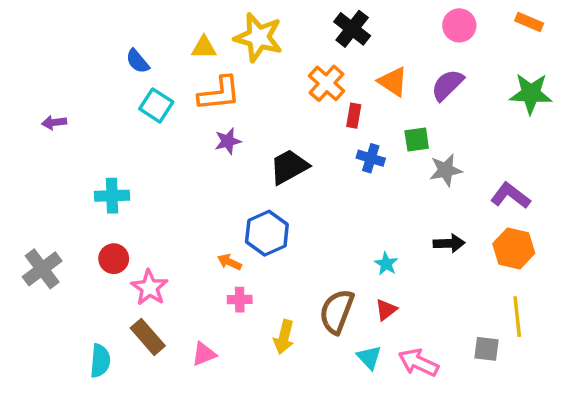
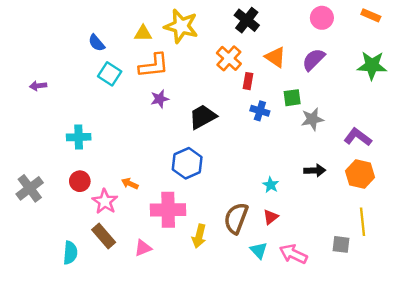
orange arrow: (229, 262) -> (130, 184), moved
pink cross: (240, 300) -> (168, 210), size x2.0

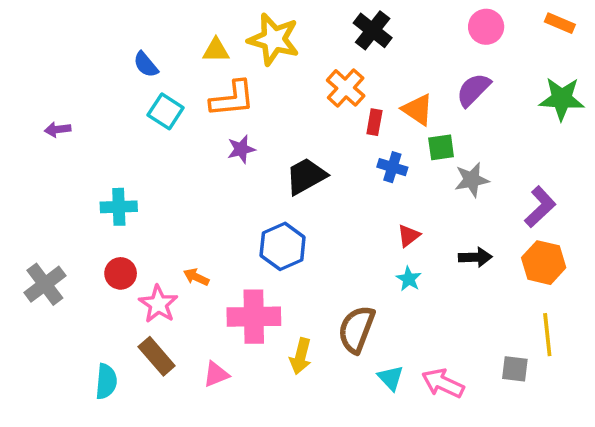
orange triangle: (275, 57) -> (418, 110), moved
purple L-shape: (358, 137) -> (540, 207), turned 100
red triangle: (271, 217) -> (409, 236), moved

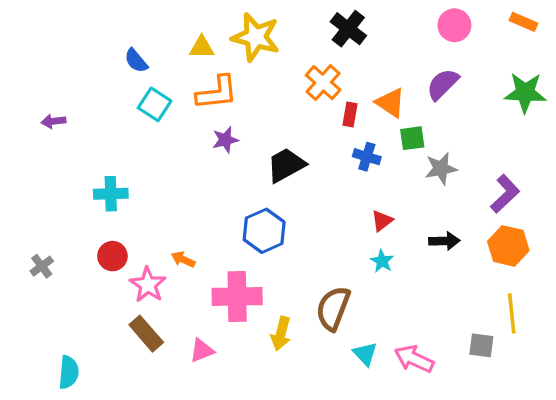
gray cross: (45, 284) -> (42, 266), size x0.6
cyan semicircle: (106, 381) -> (69, 372), moved

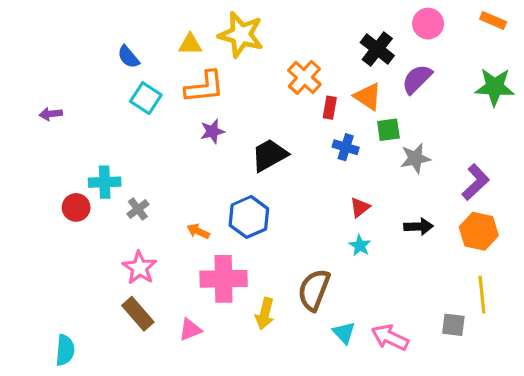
black cross: (348, 29) -> (377, 49), moved
red circle: (112, 256) -> (76, 207), moved
orange arrow: (183, 259) -> (198, 231), moved
gray cross: (42, 266) -> (138, 209), moved

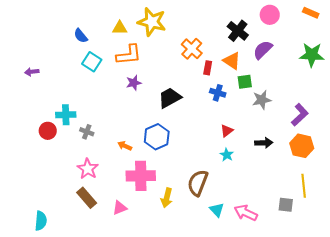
gray cross: (138, 209) -> (87, 132), turned -32

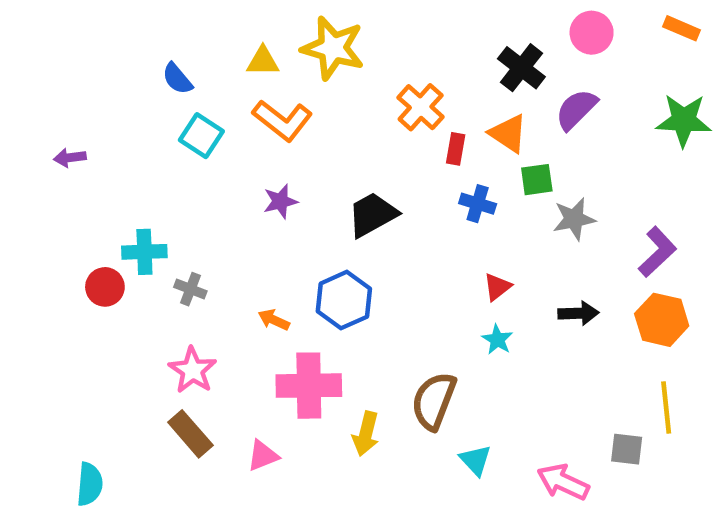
orange L-shape: (129, 55) -> (282, 120), turned 44
purple star: (134, 83) -> (280, 201), moved
pink arrow: (246, 213) -> (563, 482), moved

